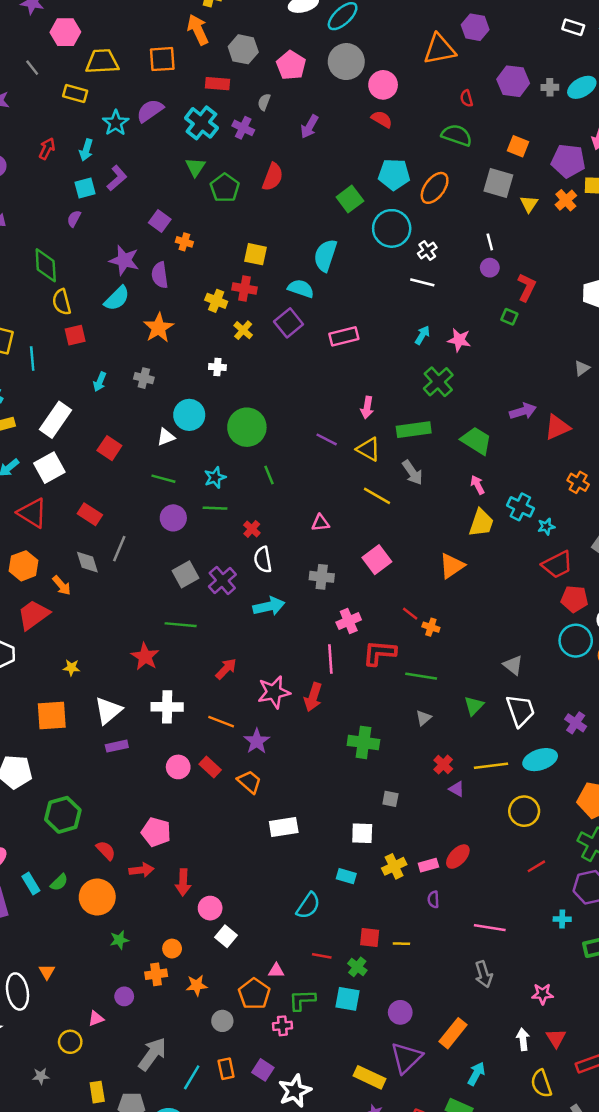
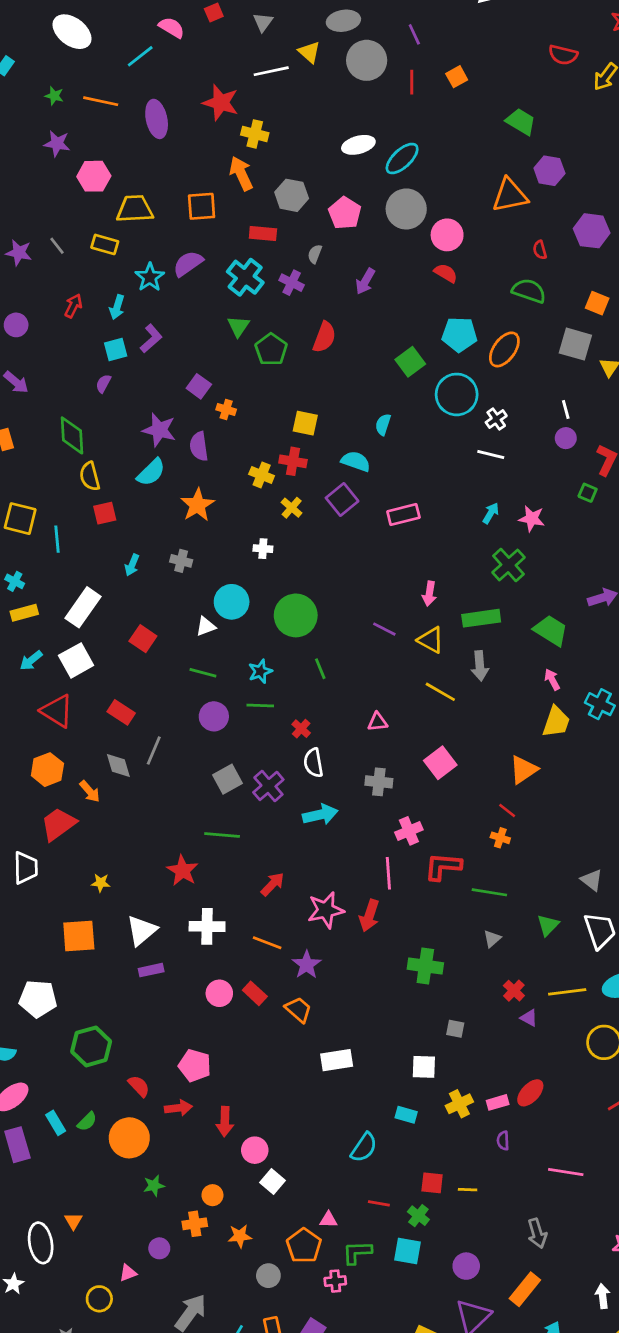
gray line: (32, 68) -> (57, 246), moved
cyan semicircle: (325, 255) -> (383, 424), size x0.6
gray arrow: (413, 473) -> (480, 666), turned 30
red line: (410, 614) -> (507, 810), moved
gray arrow: (484, 974) -> (537, 1233), moved

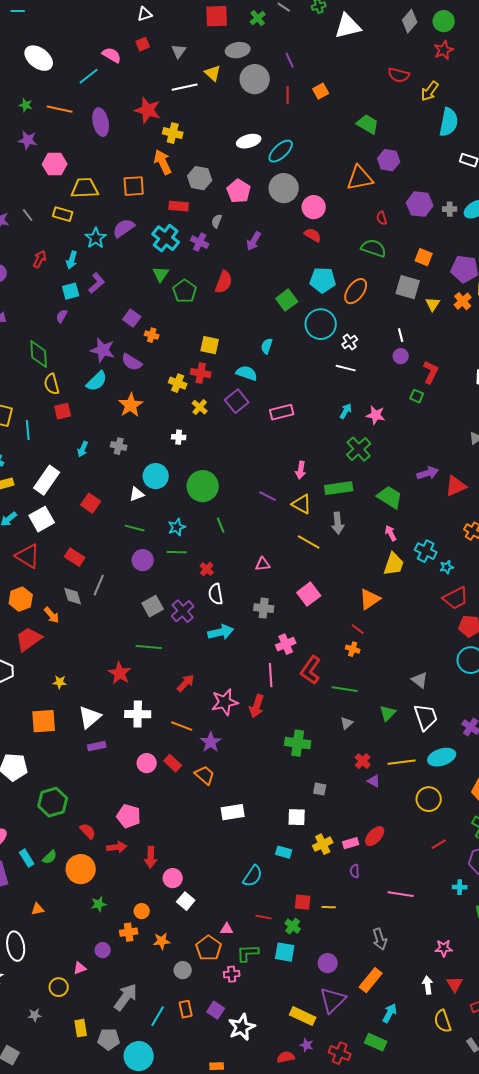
purple semicircle: (199, 446) -> (132, 362), turned -50
red L-shape: (443, 866) -> (311, 670), turned -60
orange triangle: (73, 1221) -> (38, 909), moved, turned 48

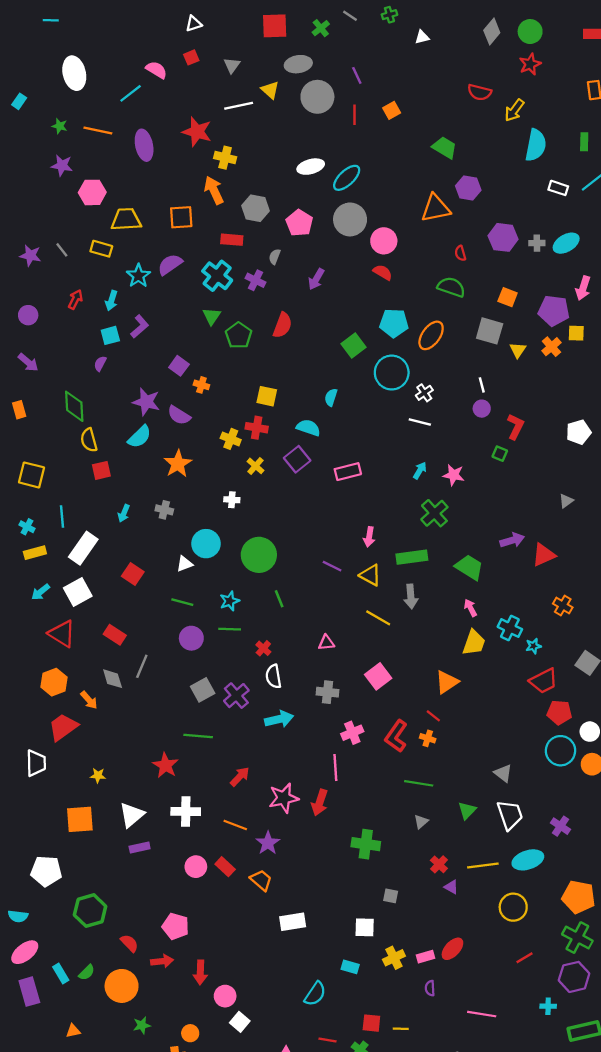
white triangle: (348, 26) -> (422, 37), size x0.5
white ellipse: (39, 58) -> (74, 73), turned 40
cyan line: (28, 430) -> (62, 517), moved
red L-shape: (311, 670) -> (396, 736), moved

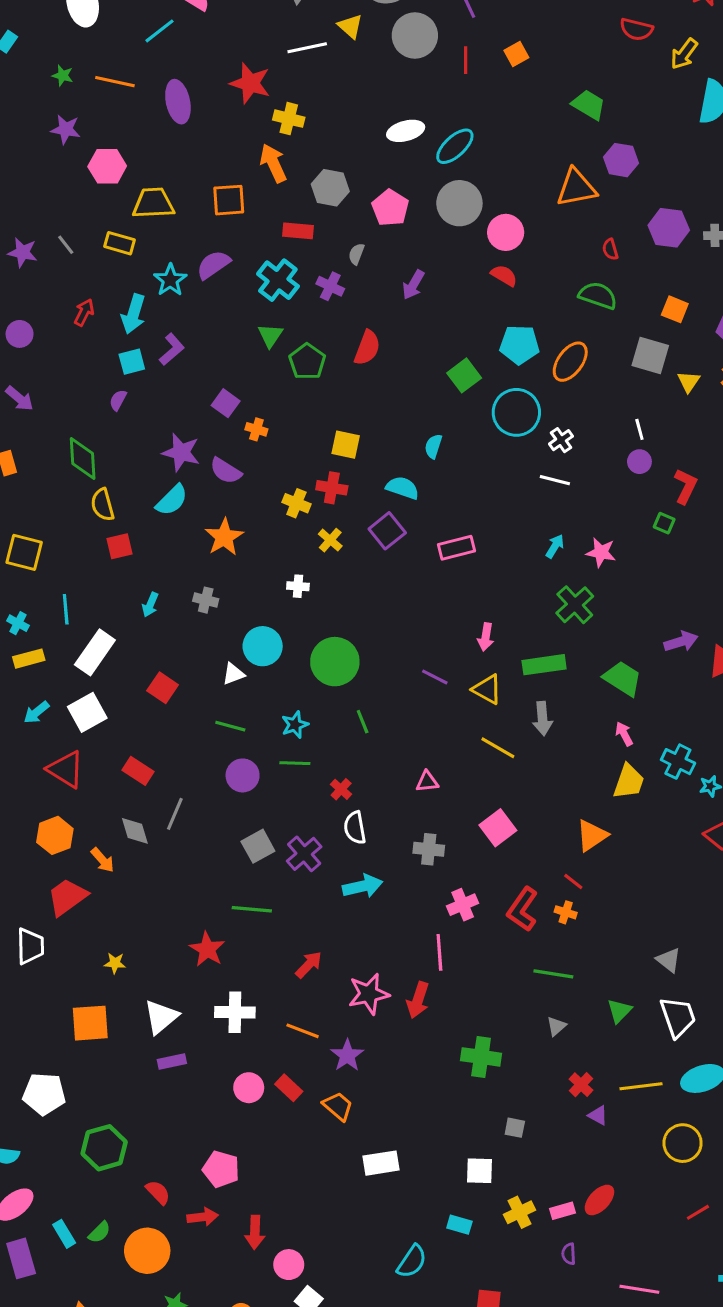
cyan arrow: (111, 301) -> (133, 314), size x1.4

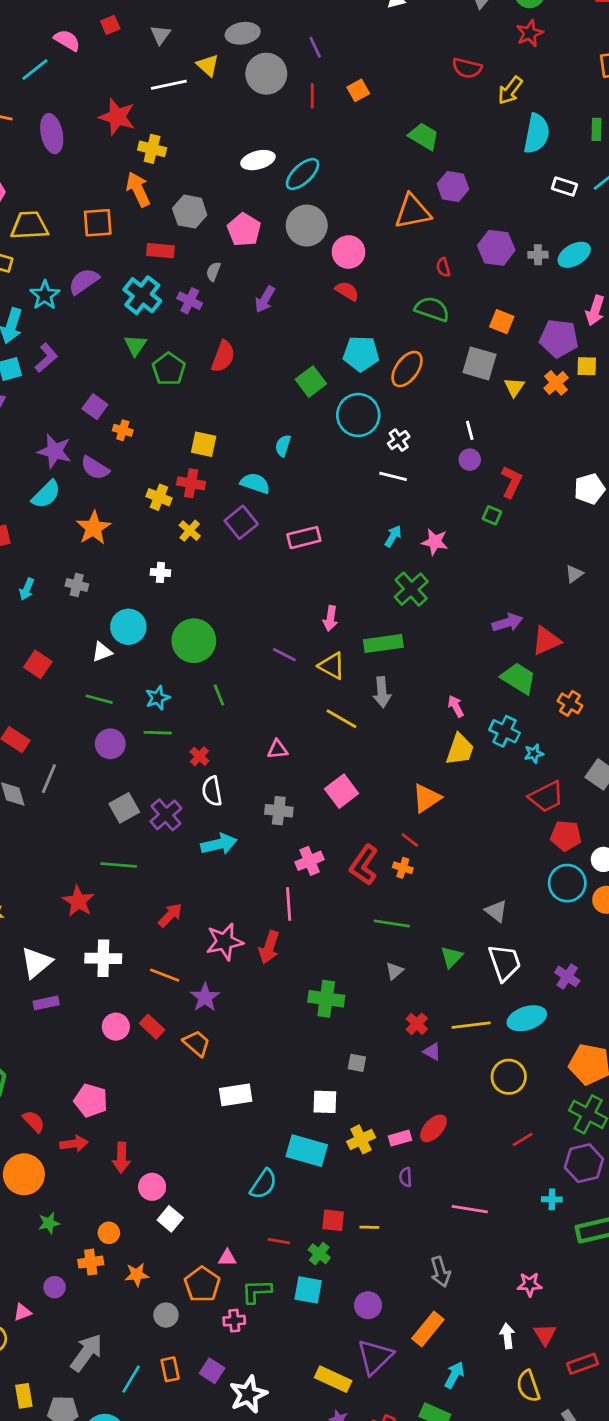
green trapezoid: (623, 679) -> (518, 678), moved
cyan rectangle: (459, 1225) -> (307, 1151), size x1.8

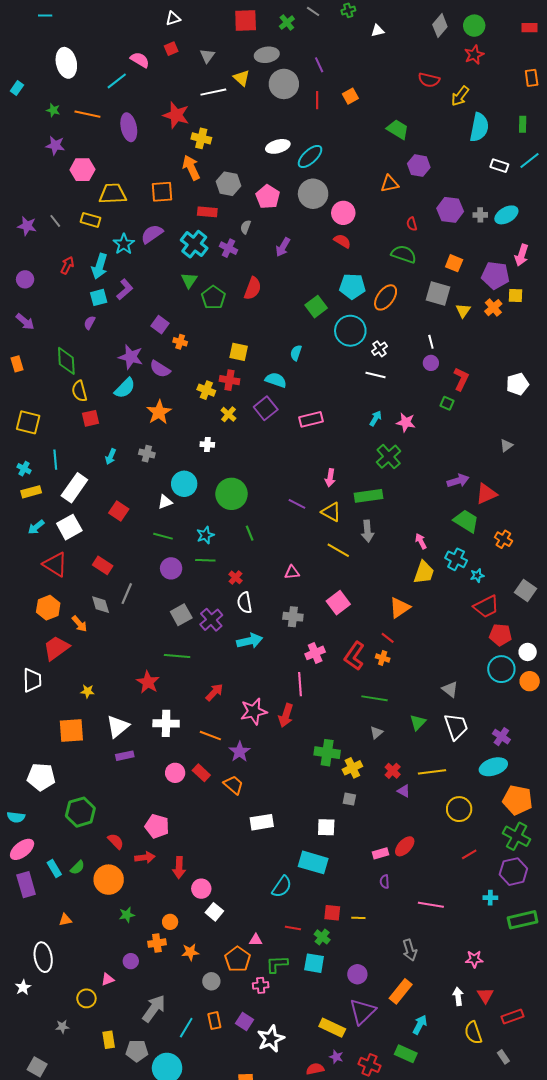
orange triangle: (413, 212) -> (390, 184), size x0.7
cyan ellipse: (527, 1018) -> (493, 767), moved
yellow cross: (361, 1139) -> (352, 768), moved

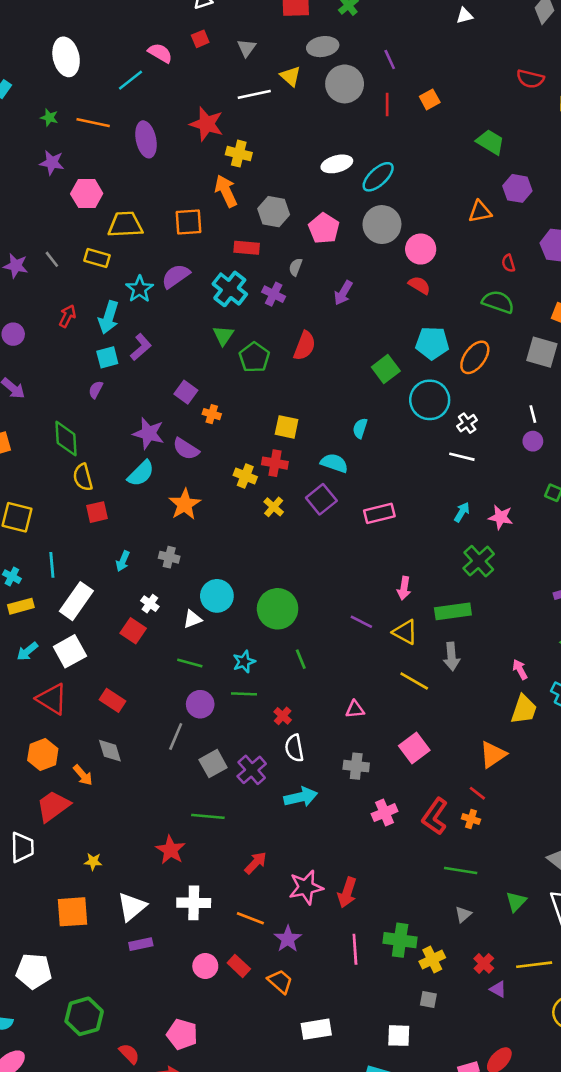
white cross: (207, 445) -> (150, 604), moved, turned 32
gray line: (127, 594) -> (176, 736), moved
pink line: (300, 684) -> (355, 949), moved

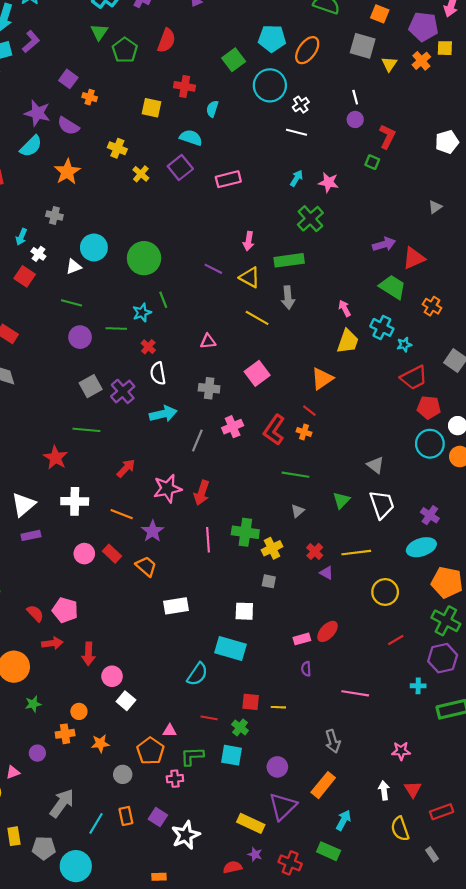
red cross: (275, 463) -> (185, 86), moved
cyan arrow: (123, 561) -> (21, 237), moved
cyan star: (244, 662) -> (142, 313), moved
gray line: (176, 736) -> (197, 441), moved
red semicircle: (129, 1054) -> (35, 613), moved

